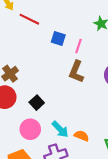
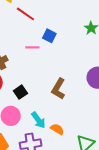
pink line: (78, 46) -> (32, 47), moved, turned 64
brown L-shape: (76, 72) -> (58, 89), moved

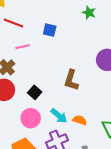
red line: (25, 14) -> (14, 23), moved
pink line: (32, 47) -> (23, 47), moved

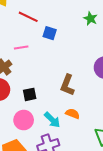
red line: (14, 23) -> (28, 17), moved
black square: (35, 92) -> (30, 94), turned 32
orange semicircle: (80, 120) -> (73, 114), moved

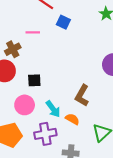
brown L-shape: (67, 85) -> (82, 95), moved
orange semicircle: (73, 114) -> (72, 119), moved

